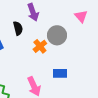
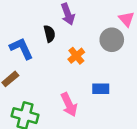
gray circle: (57, 35) -> (112, 40), moved

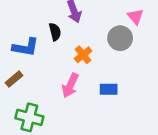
blue L-shape: (21, 48) -> (26, 47), turned 125
pink arrow: (69, 105) -> (70, 85), moved, turned 50

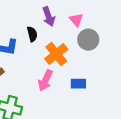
pink triangle: (135, 16) -> (76, 20), moved
orange cross: (83, 55) -> (56, 54), size x1.5

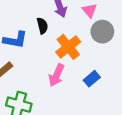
blue rectangle: (78, 84) -> (92, 79), turned -40

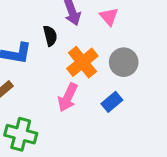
gray circle: (102, 32) -> (124, 62), moved

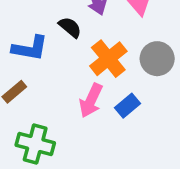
black semicircle: (50, 36) -> (70, 27), turned -36
blue rectangle: (112, 102) -> (128, 106), moved

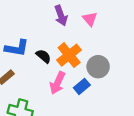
black semicircle: (70, 27) -> (43, 56), moved
gray circle: (157, 59) -> (98, 67), moved

